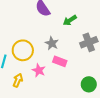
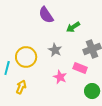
pink rectangle: (60, 61) -> (80, 68), moved
pink star: (39, 70) -> (60, 77), moved

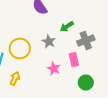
green arrow: (73, 27) -> (67, 26), moved
pink rectangle: (80, 68) -> (74, 60), turned 56

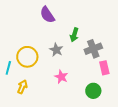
green arrow: (67, 26) -> (74, 35), turned -40
pink rectangle: (74, 60) -> (104, 68), moved

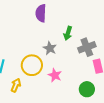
purple semicircle: (47, 15) -> (41, 13), turned 36
yellow circle: (27, 57) -> (32, 65), moved

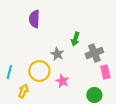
purple semicircle: (41, 13) -> (34, 19), moved

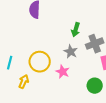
gray star: (57, 54) -> (71, 52), moved

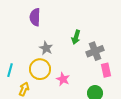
gray star: (71, 52) -> (46, 48), moved

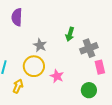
purple semicircle: (35, 17) -> (17, 17), moved

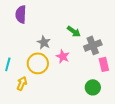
green arrow: (70, 34) -> (74, 31), turned -72
pink star: (57, 76) -> (63, 56), moved

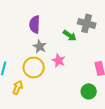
purple semicircle: (21, 14) -> (35, 24), moved
gray cross: (93, 45) -> (87, 23), moved, turned 36

